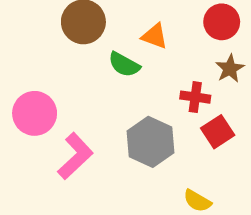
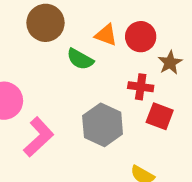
red circle: (222, 22) -> (141, 37), moved
red square: (218, 132) -> (160, 116), turned -36

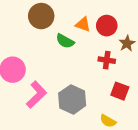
red square: (160, 116) -> (120, 91), moved
gray hexagon: (103, 125) -> (72, 99), moved

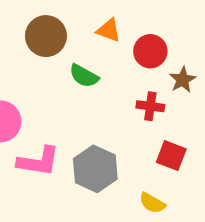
orange triangle: (83, 24) -> (109, 30), moved
pink L-shape: (36, 95) -> (38, 161), turned 52

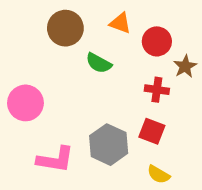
red square: (171, 156) -> (152, 131), moved
pink L-shape: (38, 161) -> (55, 160), moved

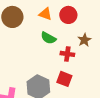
red circle: (157, 41) -> (68, 15), moved
green semicircle: (99, 63) -> (48, 38), moved

